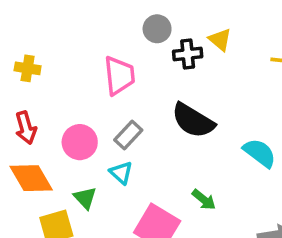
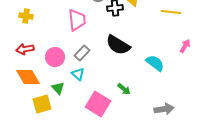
red arrow: (26, 128) -> (25, 49), turned 96

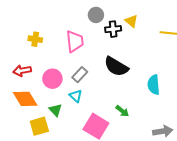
yellow cross: (26, 16) -> (35, 39), moved
cyan semicircle: (155, 63) -> (154, 85), turned -132

